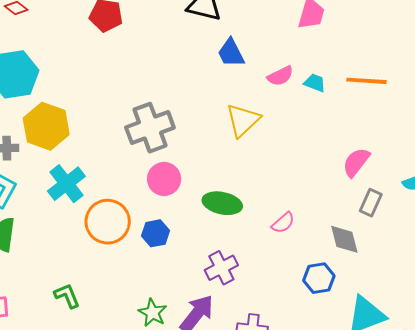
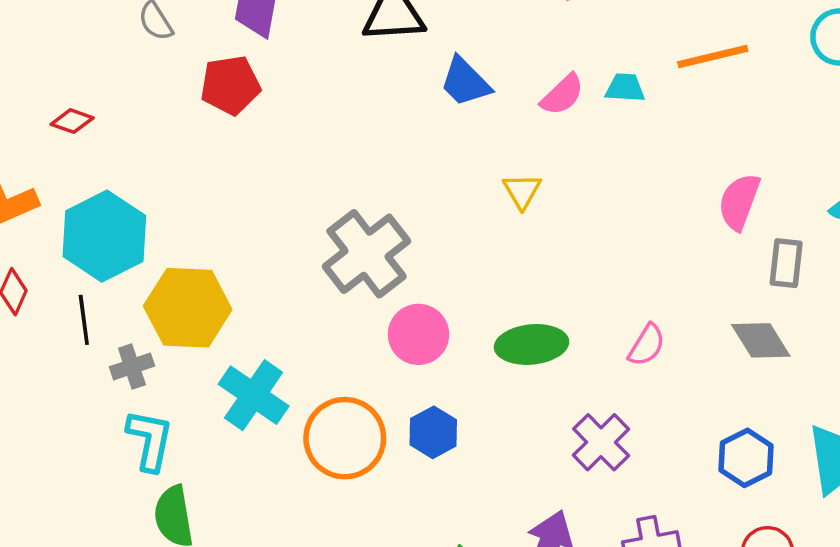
yellow triangle: (243, 120) -> (522, 191), size x0.6
purple cross: (221, 268) -> (601, 442), moved
blue hexagon: (319, 278) -> (746, 458), moved

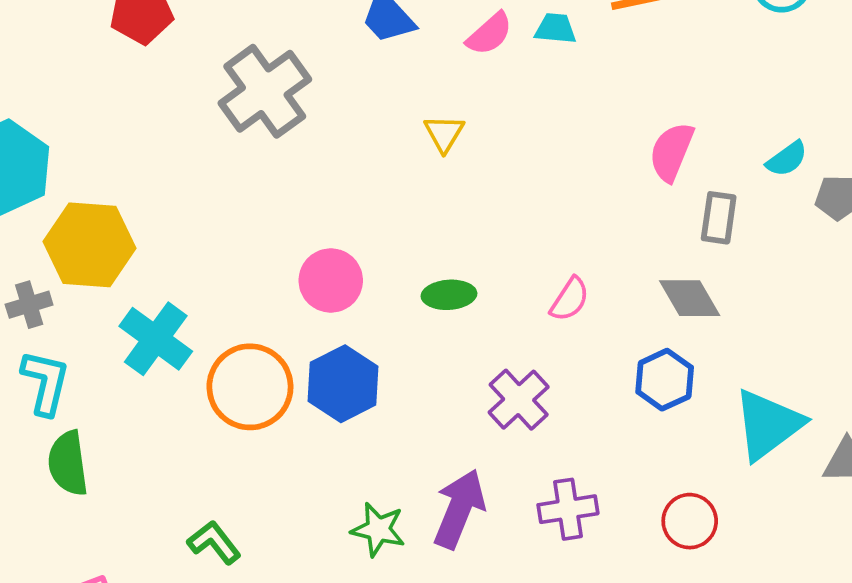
gray cross: (367, 254) -> (265, 91), moved
green ellipse: (532, 344) -> (449, 295), size x0.7
blue hexagon: (433, 432) -> (343, 384), size x1.4
blue hexagon: (746, 458) -> (665, 380), moved

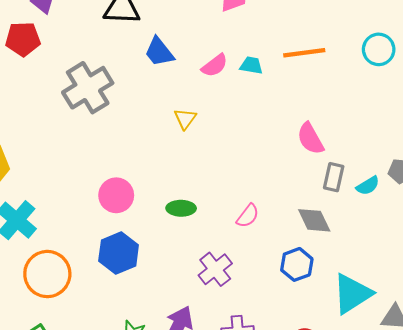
pink semicircle: (672, 152) -> (310, 139), turned -56
cyan semicircle: (787, 159) -> (368, 186), moved
orange circle: (250, 387) -> (47, 274), moved

